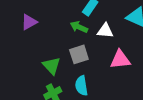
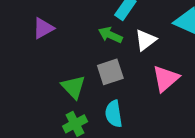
white triangle: (105, 31) -> (146, 40), turned -42
pink triangle: (120, 59) -> (166, 79), turned -35

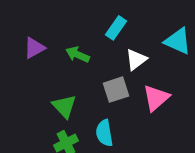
green arrow: (110, 35) -> (78, 55), moved
gray square: (110, 72) -> (116, 90), moved

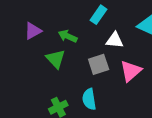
white triangle: (136, 60) -> (115, 40), turned 42
green triangle: (64, 106) -> (56, 59), moved

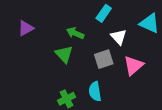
purple triangle: (33, 31) -> (26, 28), moved
white triangle: (115, 40) -> (119, 37), turned 42

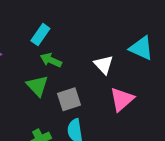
cyan rectangle: (104, 13) -> (40, 35), moved
gray square: (104, 59) -> (69, 99), moved

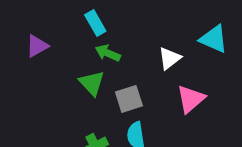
cyan rectangle: (40, 35) -> (95, 23), turned -65
white triangle: (104, 65) -> (170, 58), turned 35

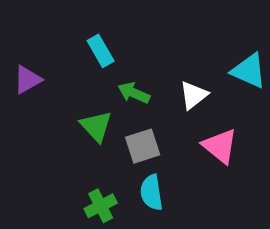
green arrow: (108, 53) -> (134, 93), moved
pink triangle: (191, 99) -> (220, 146), turned -40

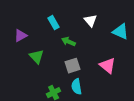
white triangle: (193, 95) -> (91, 21), moved, turned -32
green triangle: (96, 126) -> (37, 57), moved

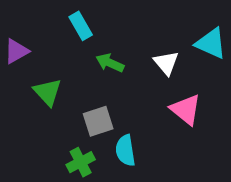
white triangle: (91, 21) -> (166, 63), moved
gray square: (73, 66) -> (98, 121), moved

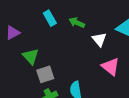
green arrow: (110, 63) -> (77, 23), moved
gray square: (98, 121) -> (45, 74), moved

